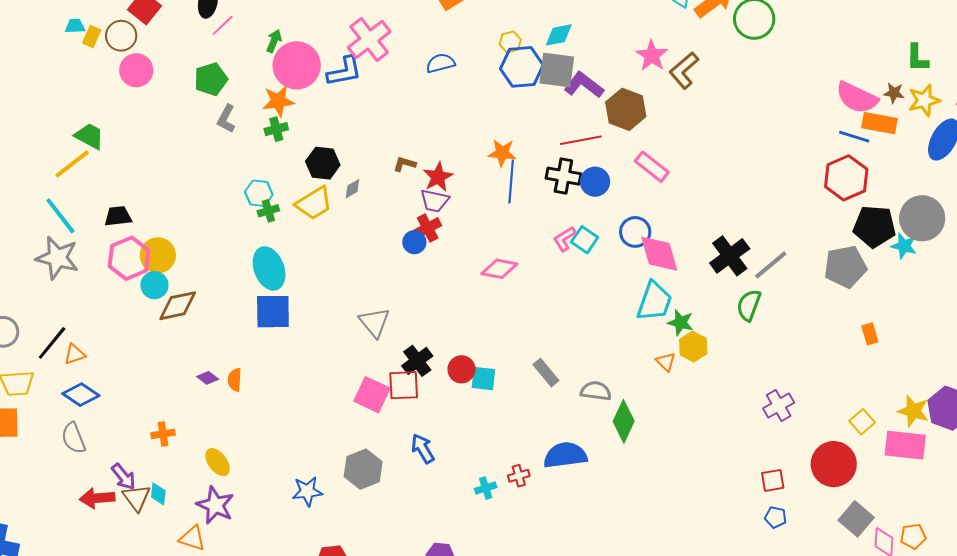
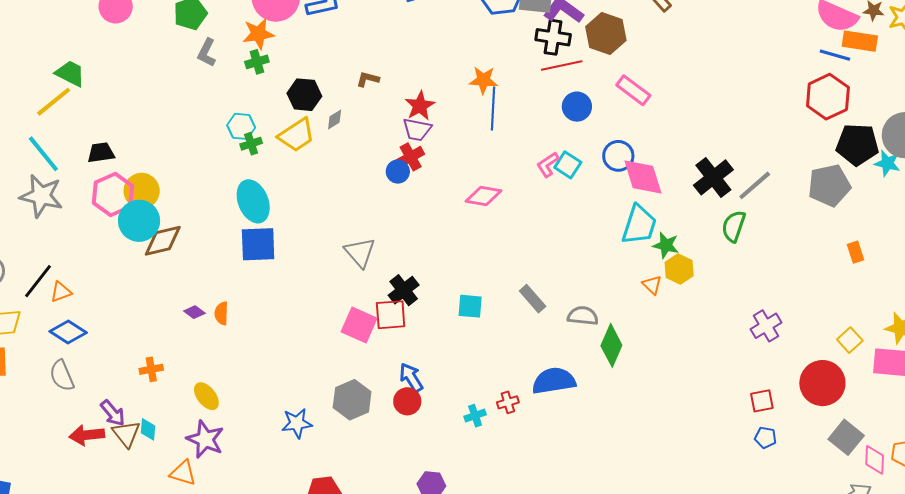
brown L-shape: (405, 164) -> (368, 79), moved
black cross: (563, 176) -> (553, 37), moved
cyan circle: (154, 285) -> (139, 221), size x1.5
red circle: (462, 369) -> (407, 401), moved

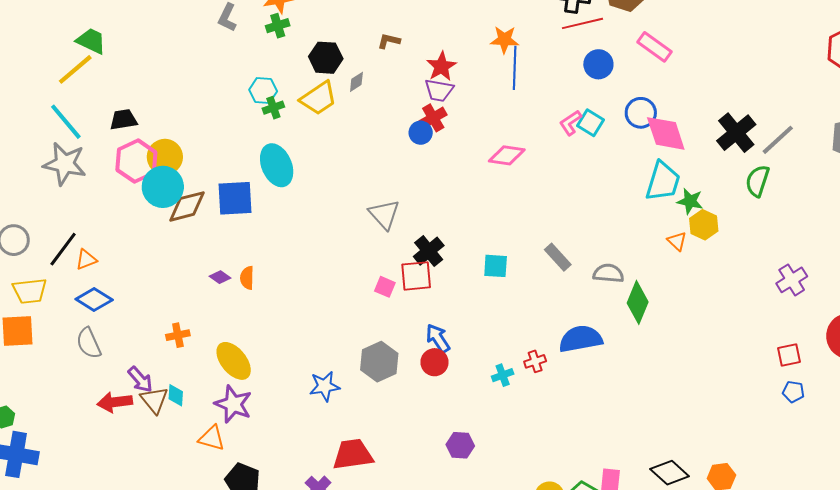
blue square: (258, 244) -> (235, 198), moved
pink square: (359, 325) -> (385, 287), size x0.6
yellow ellipse: (206, 396) -> (234, 361), size x1.4

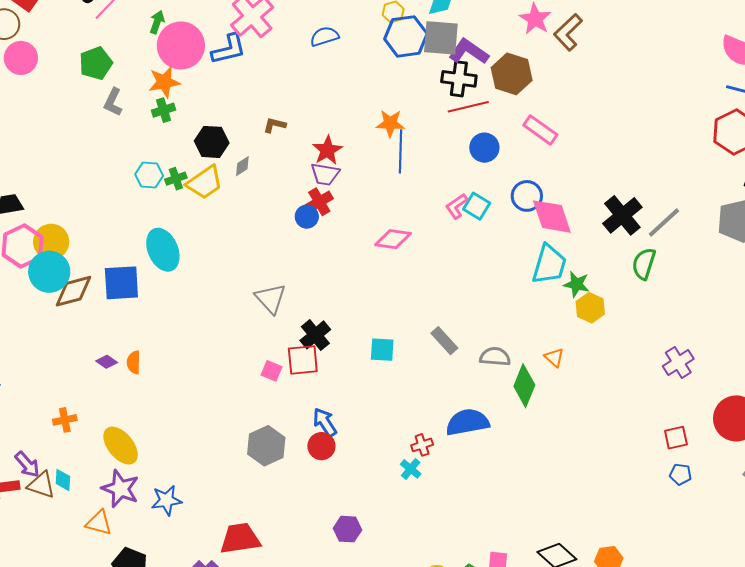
green cross: (273, 108) -> (176, 179), moved
orange triangle: (677, 241) -> (554, 357), moved
cyan cross: (503, 375) -> (411, 469), moved, turned -30
blue star: (325, 386) -> (166, 500), moved
brown triangle: (154, 400) -> (41, 485), turned -32

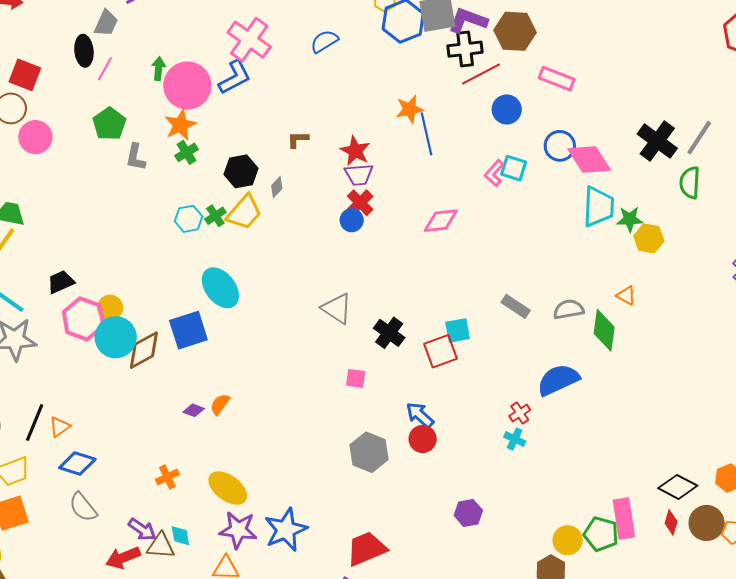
yellow circle: (51, 242) -> (110, 308), size x0.7
red square: (303, 360) -> (441, 351), moved
orange semicircle: (134, 362) -> (220, 404), turned 50
blue star: (166, 500) -> (286, 530), size x1.4

